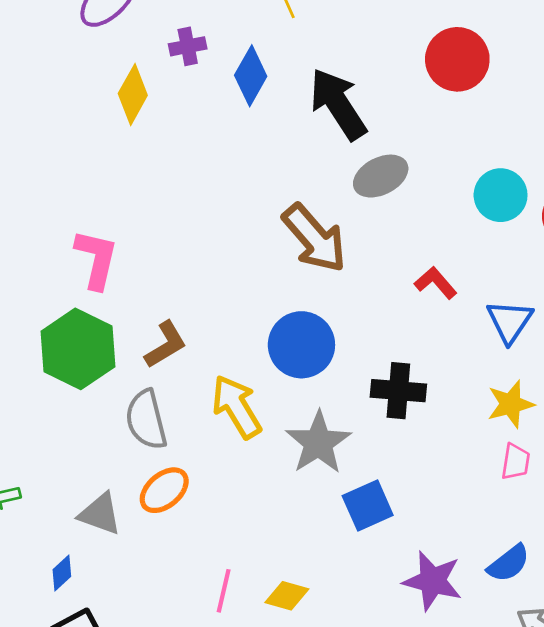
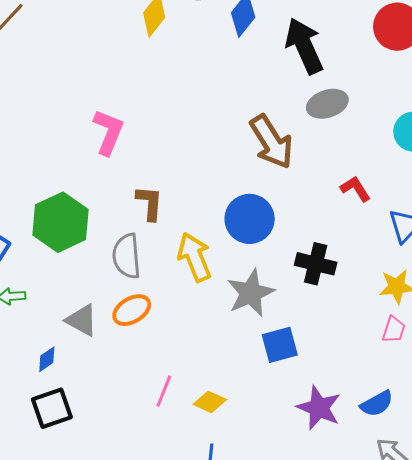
brown L-shape: (166, 345) -> (150, 203), turned -63
green hexagon: (78, 349) -> (61, 222), moved

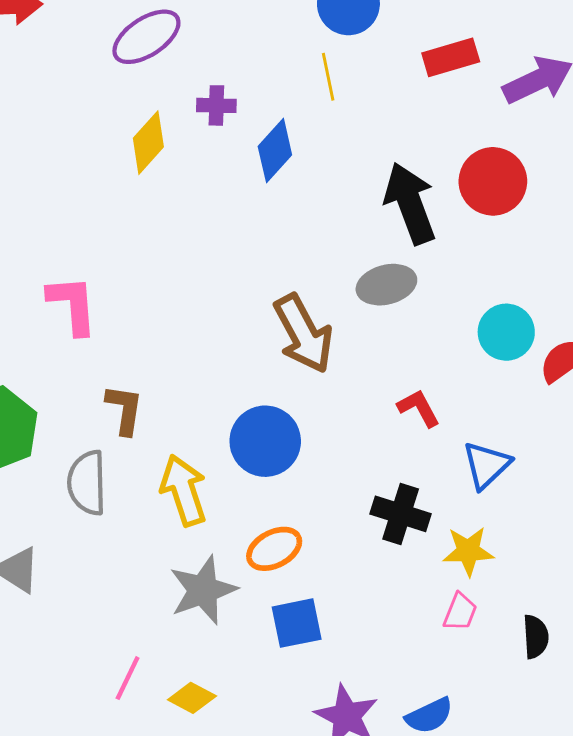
black arrow: (304, 46) -> (410, 203), moved
pink L-shape: (108, 132) -> (72, 305), turned -30
black cross: (316, 264) -> (401, 514), moved
gray star: (251, 293) -> (203, 590), moved
orange ellipse: (132, 310) -> (274, 549), moved

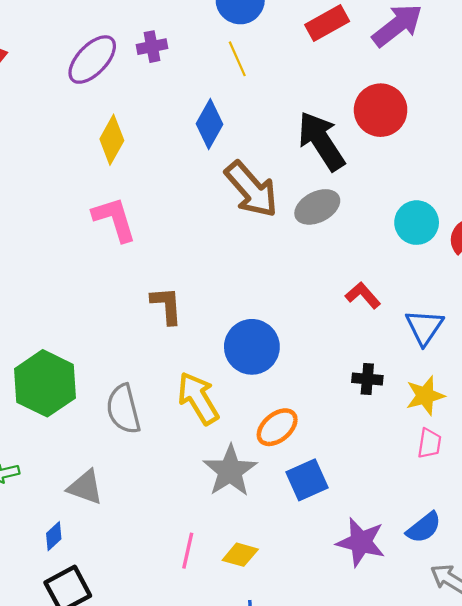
purple cross: (216, 105) -> (152, 47), moved
pink L-shape: (72, 305) -> (114, 219), moved
brown arrow: (303, 334) -> (251, 189), moved
brown L-shape: (124, 409) -> (166, 305), moved
black cross: (401, 514) -> (367, 379), size x0.7

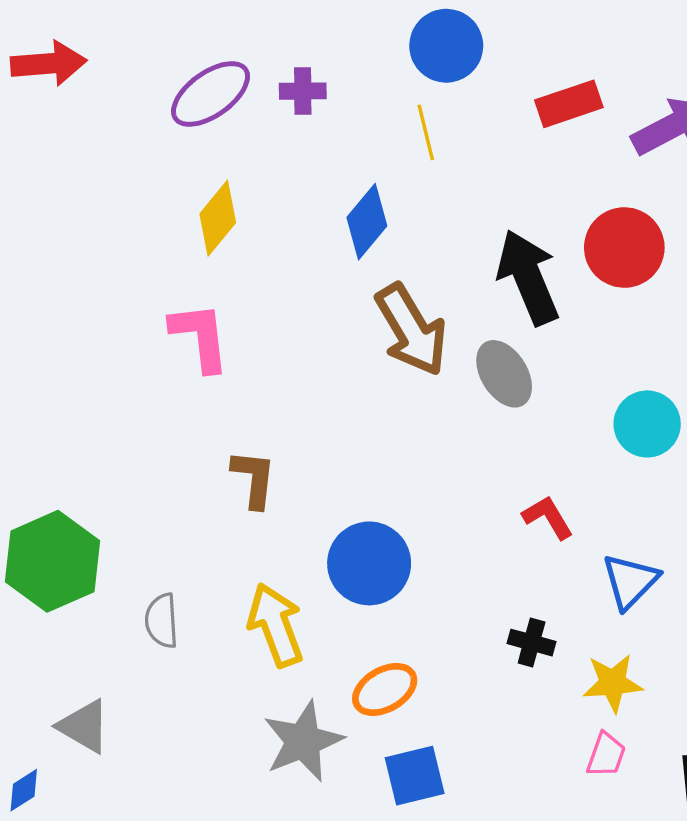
gray ellipse: (317, 207) -> (504, 374), turned 75
gray semicircle: (123, 409) -> (162, 621), size x0.7

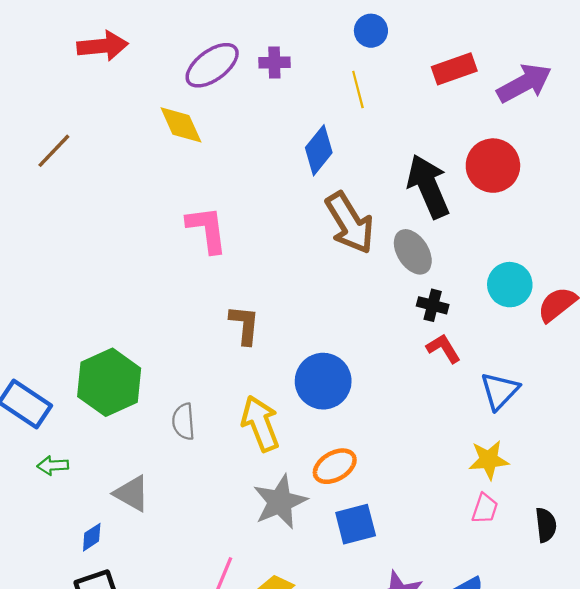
blue circle: (446, 46) -> (371, 31), size x0.7
yellow diamond: (218, 218) -> (181, 125), moved, turned -63
black cross: (532, 643) -> (433, 305), moved

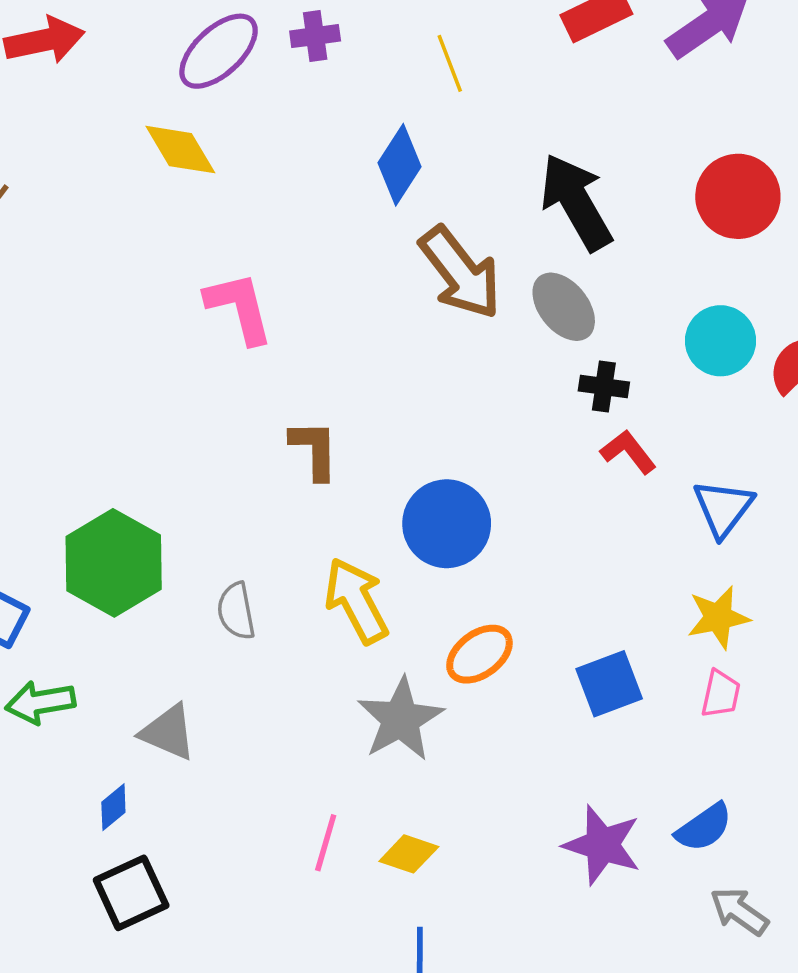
red circle: (493, 166) -> (738, 196), moved
green arrow: (53, 465) -> (40, 702), size x1.4
blue square: (356, 524) -> (609, 684), moved

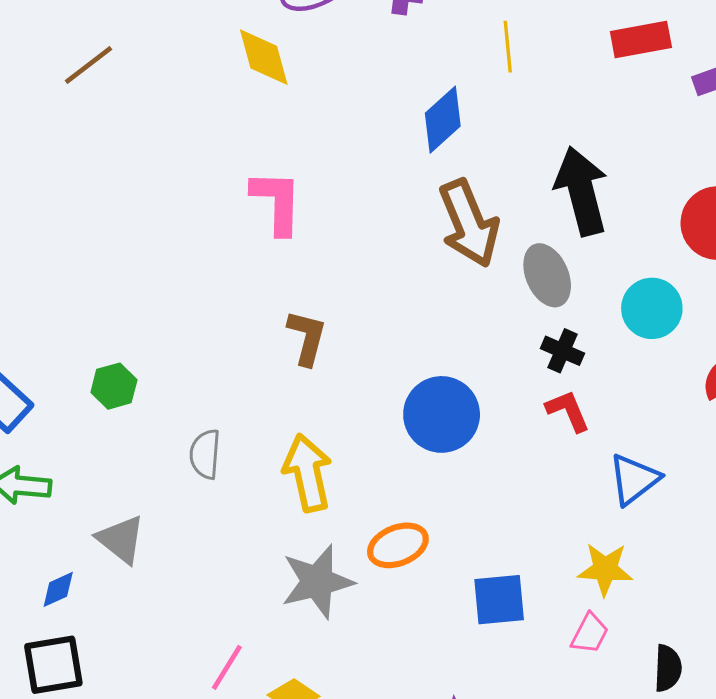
cyan circle: (720, 341) -> (652, 308), moved
blue circle: (447, 524) -> (442, 414), moved
green hexagon: (114, 563) -> (114, 386), size x0.5

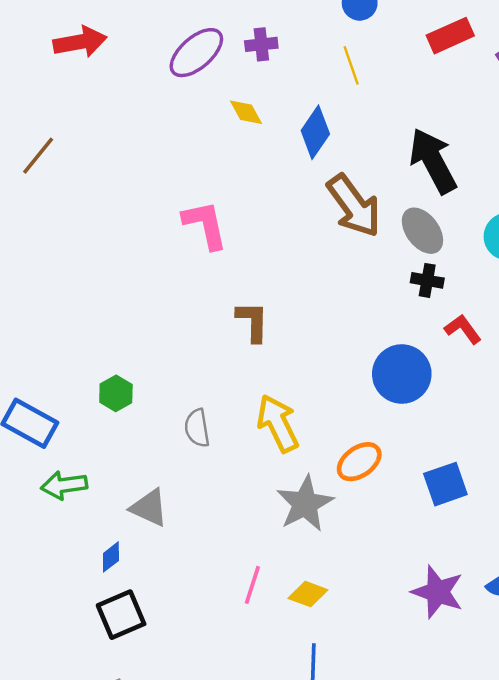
yellow diamond: (264, 57) -> (246, 112), moved, size x0.7
black cross: (562, 351) -> (427, 280), moved
blue circle: (442, 414) -> (402, 374), moved

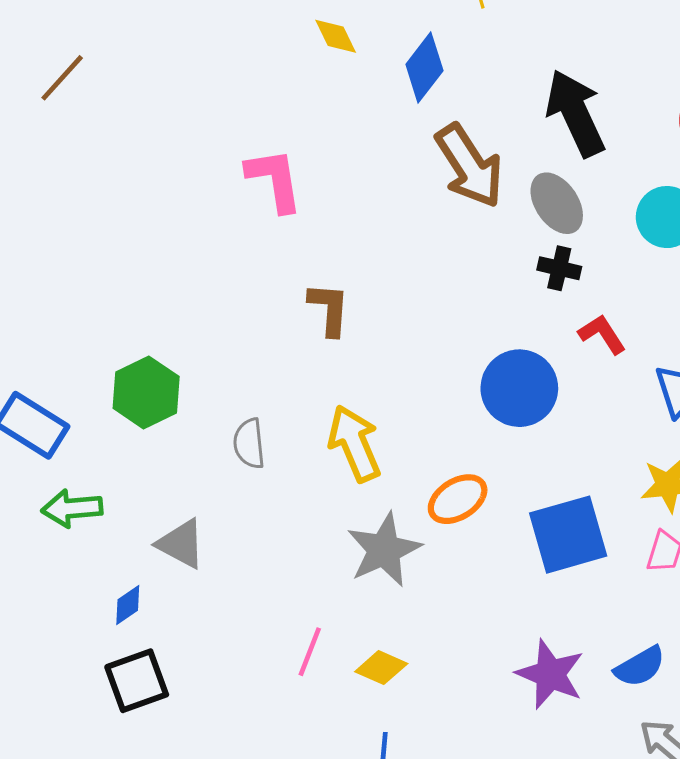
green hexagon: (116, 393) -> (146, 392), size x1.5
blue square: (445, 484) -> (568, 535), size x1.4

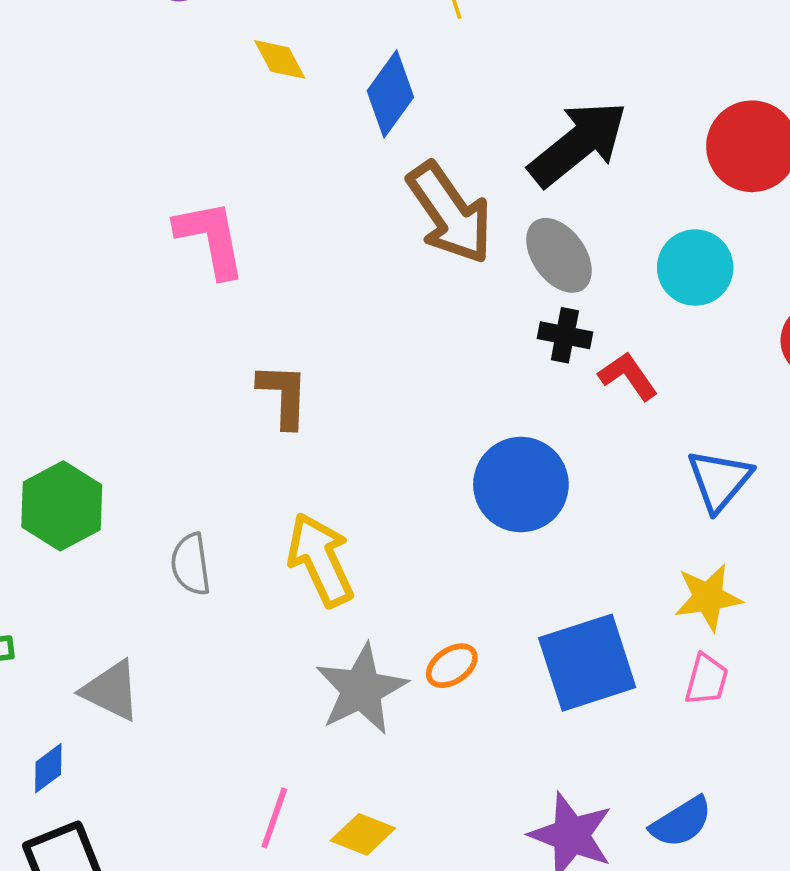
black arrow: (575, 113) -> (578, 144), turned 78
red L-shape: (602, 334) -> (628, 376), moved
orange ellipse: (458, 499) -> (452, 666), moved, size x0.7

